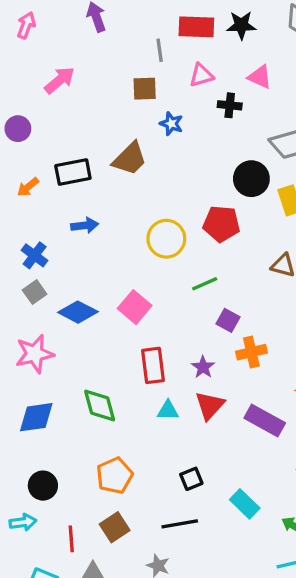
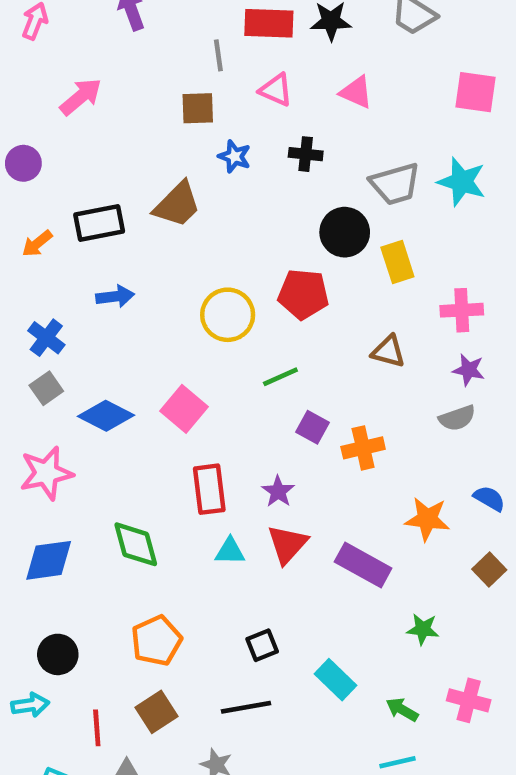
pink triangle: (201, 75) -> (276, 90), turned 40
black cross: (230, 105) -> (306, 154), moved
orange cross: (251, 352) -> (363, 448), moved

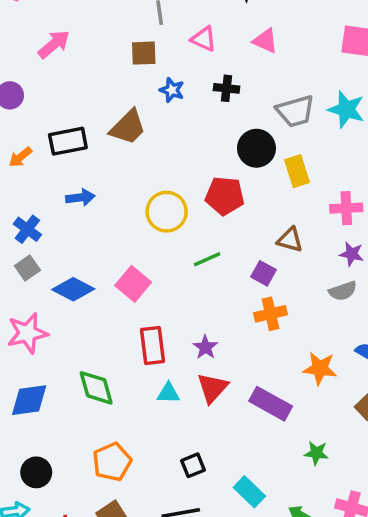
purple square: (313, 427) -> (264, 273), moved

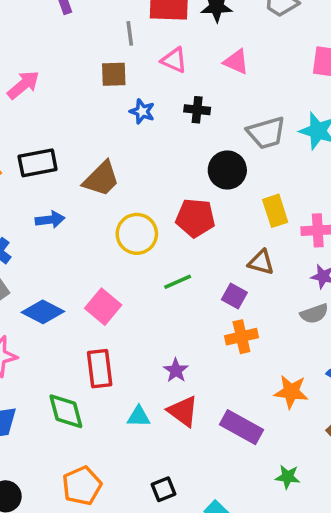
pink arrow: (54, 44) -> (23, 85), moved
brown trapezoid: (128, 127) -> (101, 179), moved
yellow rectangle: (297, 171) -> (275, 211), moved
red rectangle: (153, 346) -> (100, 369), moved
red triangle: (212, 388) -> (183, 411), turned -36

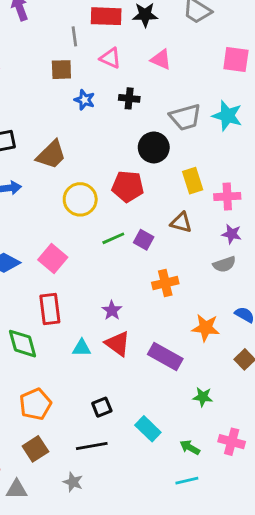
purple square: (234, 296) -> (144, 240), moved

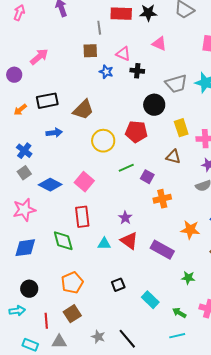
pink triangle: (110, 58) -> (123, 54), moved
purple square: (144, 240) -> (147, 177), moved
black line: (92, 446) -> (127, 339), moved, turned 60

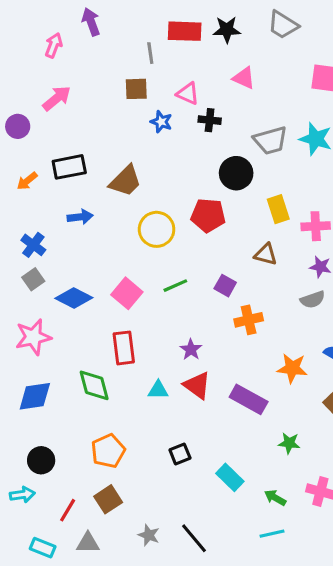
pink arrow: (19, 13) -> (54, 45), moved
green line: (126, 168) -> (175, 286), moved
red line: (46, 321) -> (68, 510), turned 35

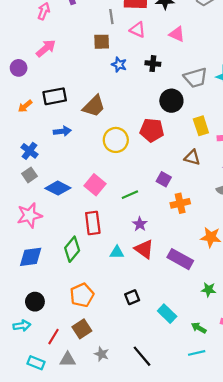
pink triangle: (188, 94) -> (138, 30), moved
green line: (175, 286) -> (130, 195), moved
green diamond: (94, 385) -> (72, 249), turned 55
gray star: (149, 535) -> (102, 354), moved

